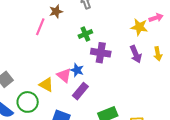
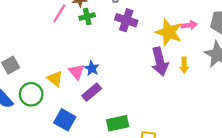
yellow star: (139, 27) -> (169, 32), size x1.4
green cross: (85, 34) -> (87, 17), moved
purple cross: (101, 53) -> (126, 20), moved
purple arrow: (136, 54) -> (160, 62), size x1.4

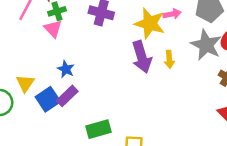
pink triangle: (77, 72) -> (53, 29), moved
yellow triangle: (55, 79) -> (25, 83), turned 30
blue square: (65, 120) -> (48, 99), moved, turned 30

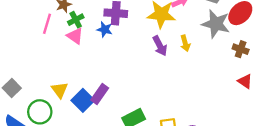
purple arrow: (142, 57) -> (160, 46), size x0.7
blue star: (66, 69) -> (105, 29), moved

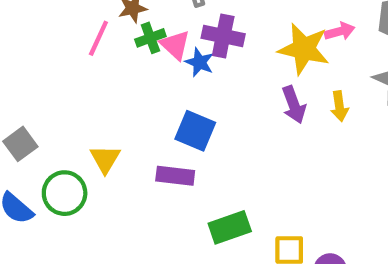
pink triangle: (75, 36) -> (175, 45), moved
purple rectangle: (100, 94) -> (175, 176), turned 54
blue square: (83, 100) -> (195, 131), moved, turned -30

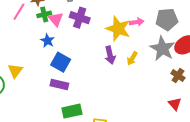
blue star: (200, 62) -> (47, 41), moved
yellow arrow: (339, 106) -> (132, 58), turned 32
purple rectangle: (175, 176) -> (59, 85), moved

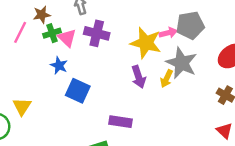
gray pentagon: (167, 19) -> (190, 25), moved
gray star: (162, 49) -> (182, 63), moved
purple rectangle: (59, 85) -> (120, 122), moved

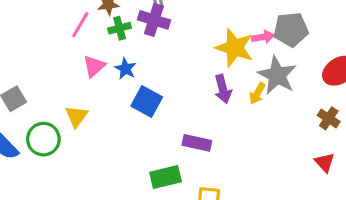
purple cross: (97, 33) -> (154, 20), moved
pink triangle: (67, 38) -> (94, 66), moved, turned 30

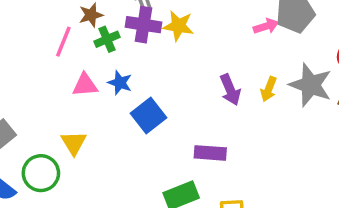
yellow star: (235, 48) -> (178, 26), moved, size x0.7
pink triangle: (94, 66) -> (85, 85), turned 45
gray star: (277, 75) -> (311, 85), moved
blue square: (147, 102) -> (148, 115), turned 32

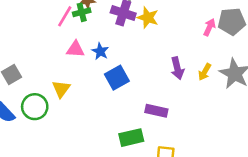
pink arrow: (266, 26) -> (209, 27), turned -56
green cross: (107, 39) -> (82, 12), moved

